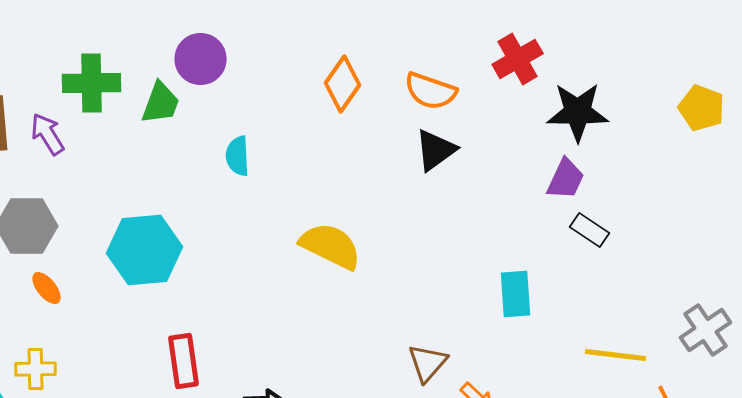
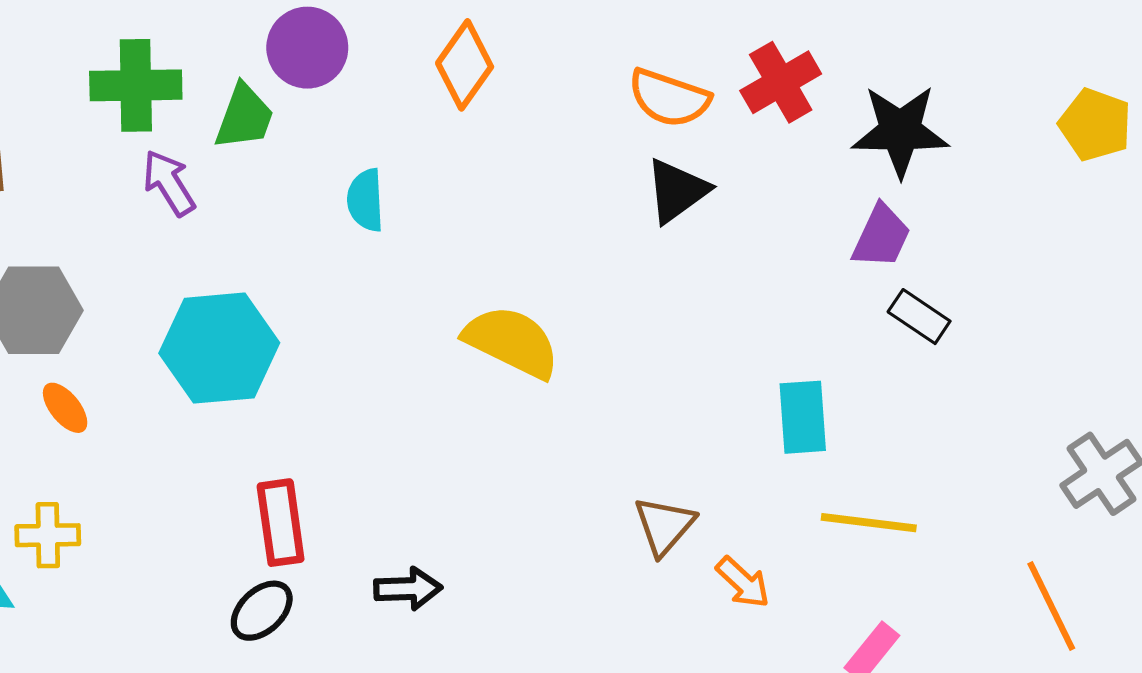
red cross: (518, 59) -> (781, 82), moved
orange diamond: (343, 84) -> (465, 65), moved
purple arrow: (48, 134) -> (169, 183), moved
yellow line: (616, 355) -> (869, 523), moved

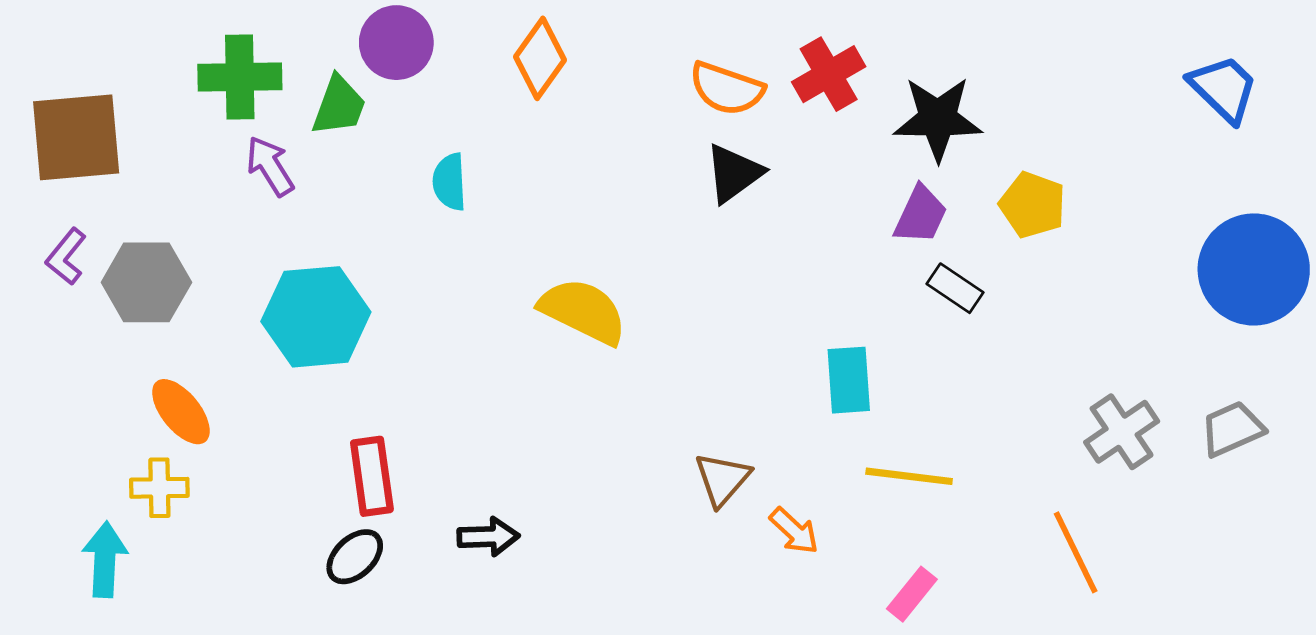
yellow pentagon: (1095, 125) -> (1033, 205), moved
orange ellipse: (65, 408) -> (181, 412), moved, size x1.4

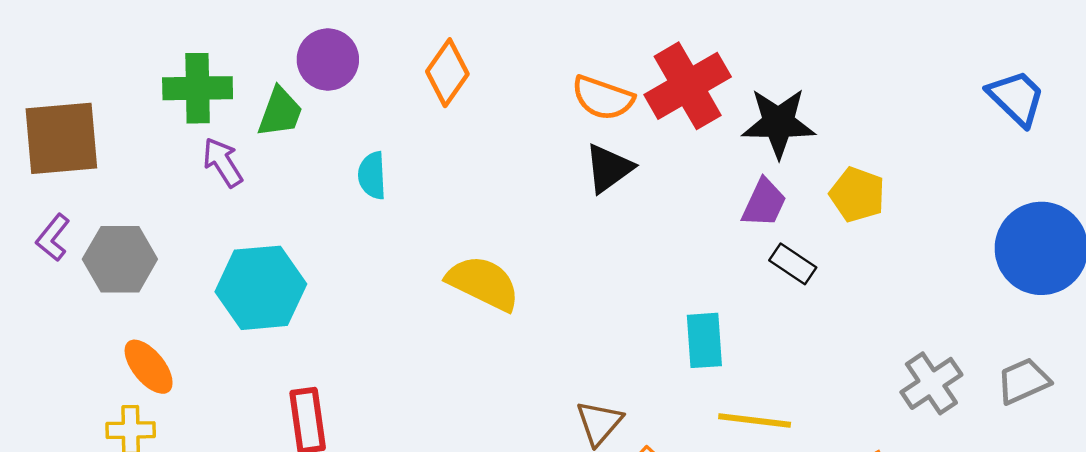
red cross: (829, 74) -> (688, 86), size x1.4

